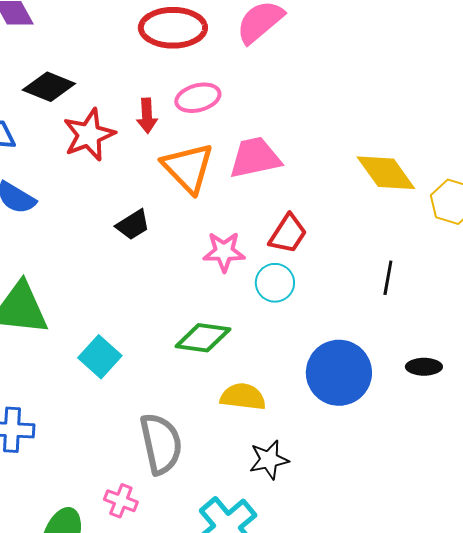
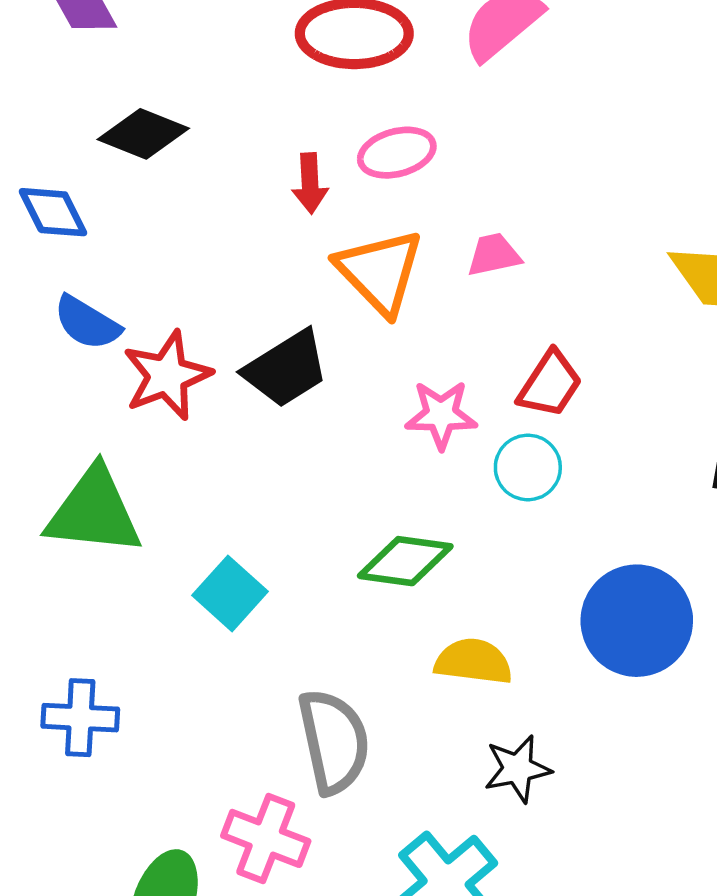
red star: (89, 135) -> (167, 376), moved
pink trapezoid: (255, 158) -> (494, 255), size x0.6
black trapezoid: (133, 225) -> (286, 369), size x1.5
pink cross: (121, 501) -> (266, 838), size x1.5

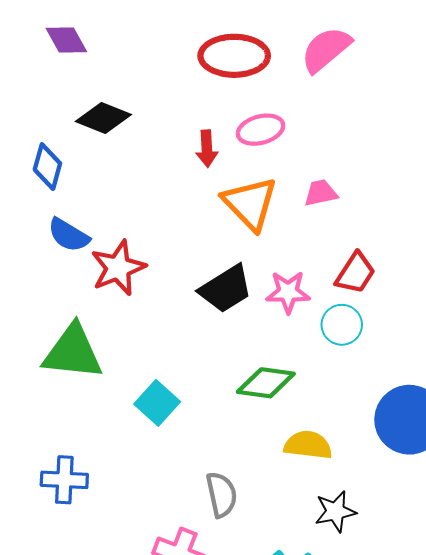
blue diamond: (53, 212) -> (47, 167), turned 42
black trapezoid: (286, 369) -> (226, 289), moved
gray semicircle: (334, 741) -> (222, 495), size x0.7

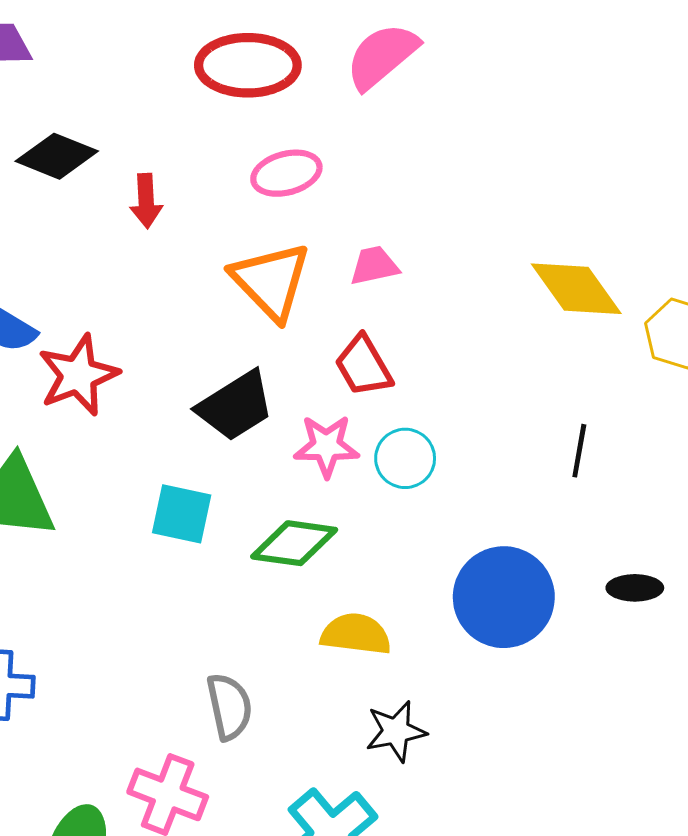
red arrow: (207, 149) -> (146, 201), moved
red trapezoid: (355, 273) -> (363, 366), moved, turned 117
pink star: (288, 292) -> (326, 446), moved
cyan square: (157, 403) -> (182, 514), moved, turned -30

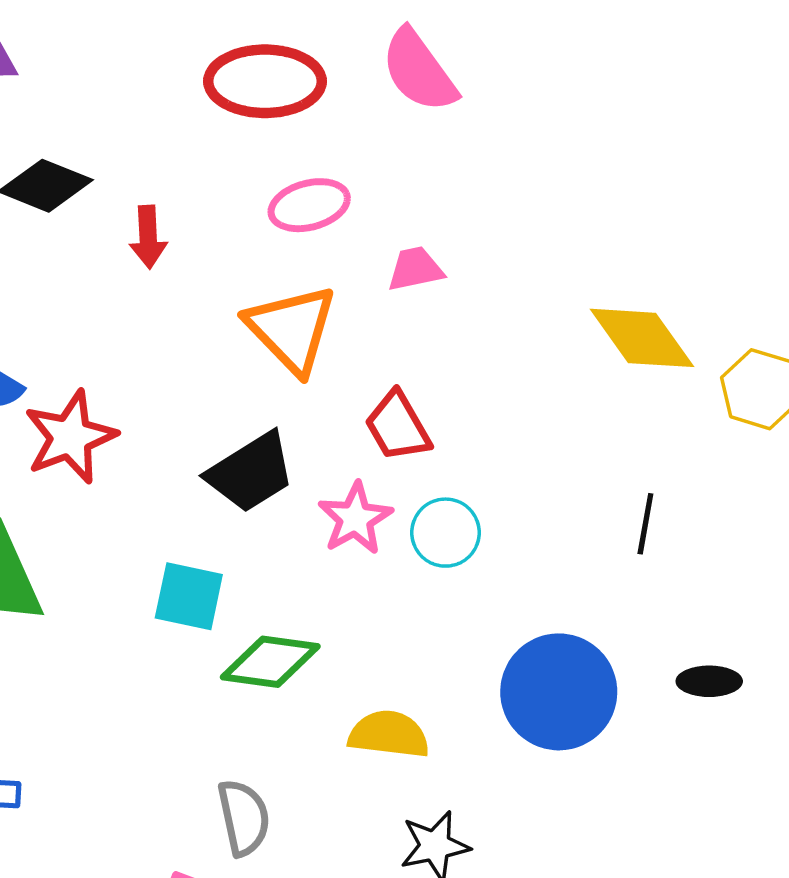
pink semicircle: (382, 56) -> (419, 71), turned -86
pink trapezoid: (374, 266) -> (415, 269), moved
pink star: (326, 446) -> (355, 518), turned -30
green diamond: (294, 543) -> (270, 662), moved

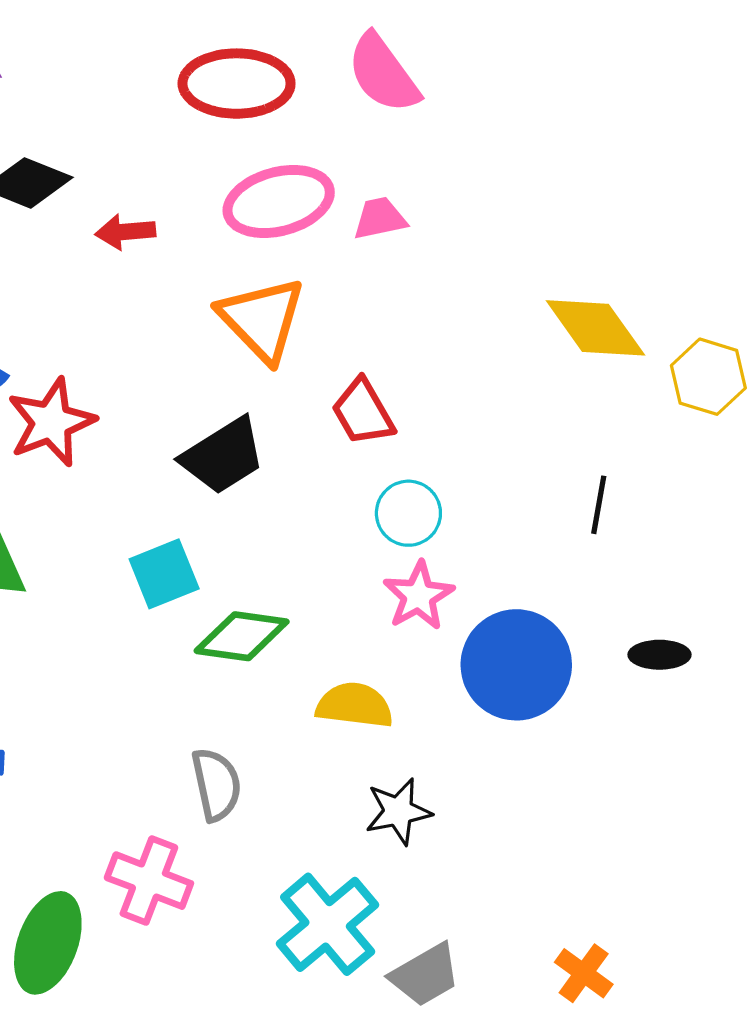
pink ellipse: (309, 205) -> (279, 201), size x1.4
red arrow: (148, 237) -> (125, 232), turned 88
pink trapezoid: (415, 269) -> (380, 218), moved
pink star: (355, 518) -> (419, 596), moved
cyan square: (189, 596) -> (164, 574), turned -34

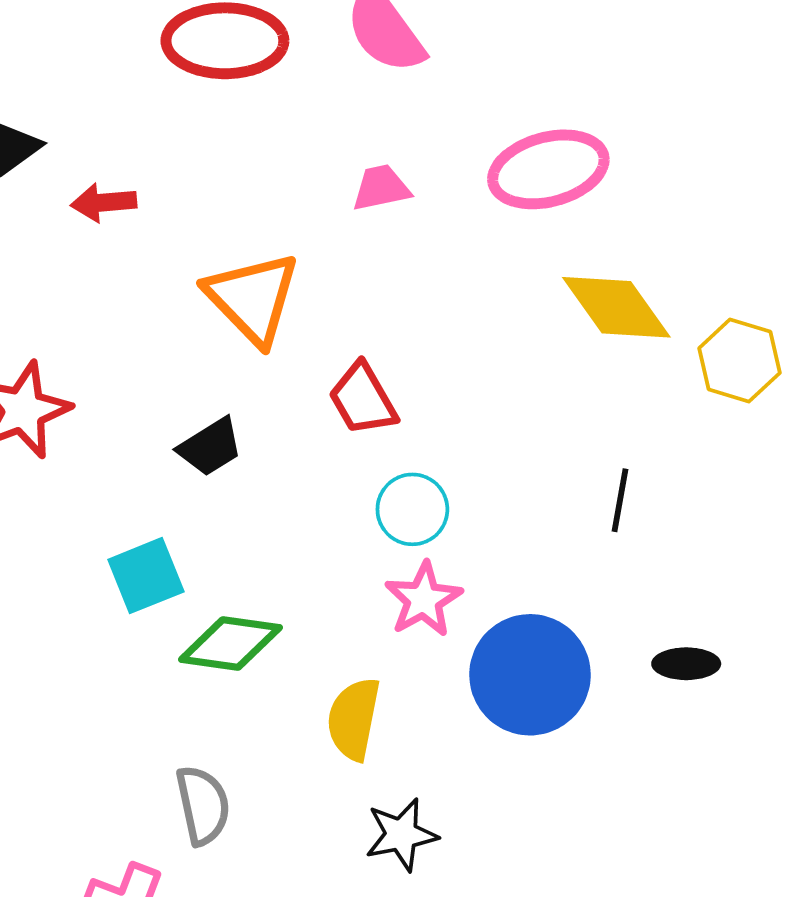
pink ellipse: (279, 201) -> (548, 169), moved
black trapezoid: (223, 456) -> (210, 447), size x0.7
yellow semicircle: (355, 705) -> (354, 719), turned -86

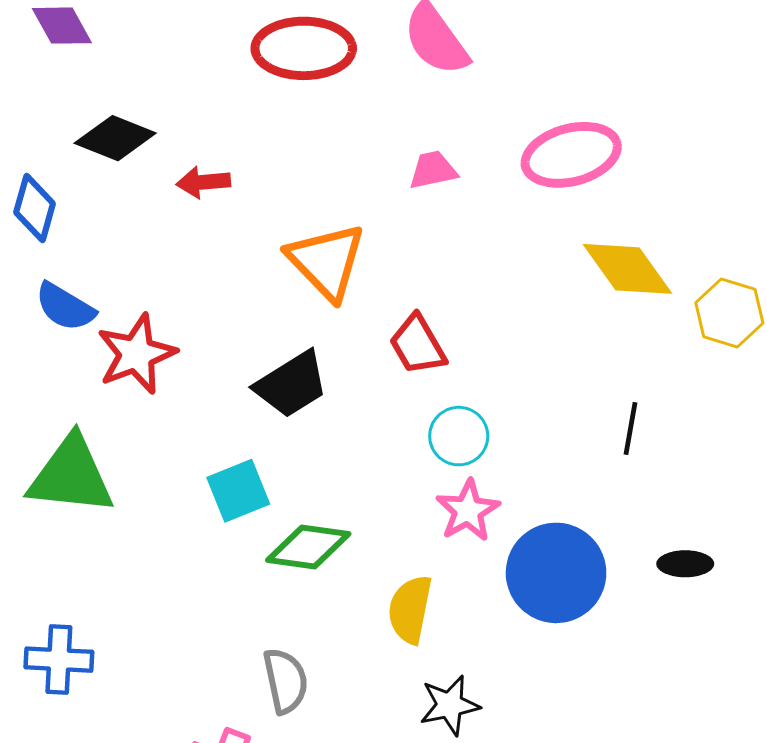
black trapezoid: (210, 447) -> (292, 384), size x1.4

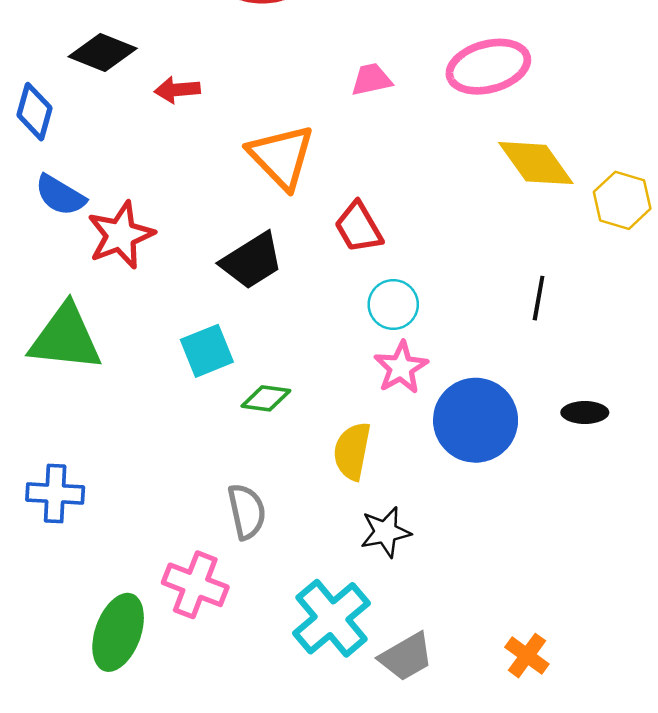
green diamond: (308, 547) -> (266, 398), size x0.7

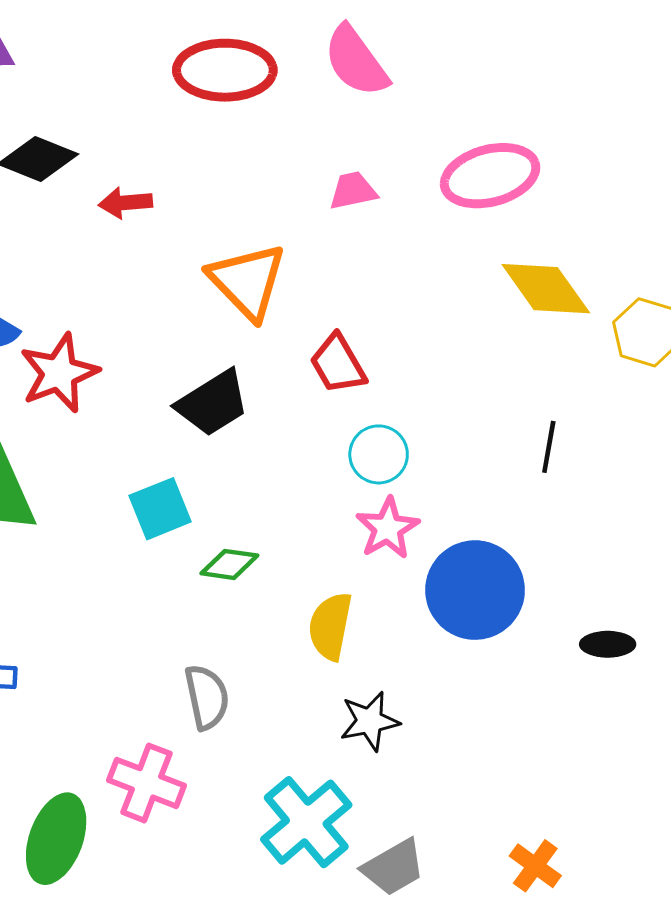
black ellipse: (585, 412) -> (608, 644), moved

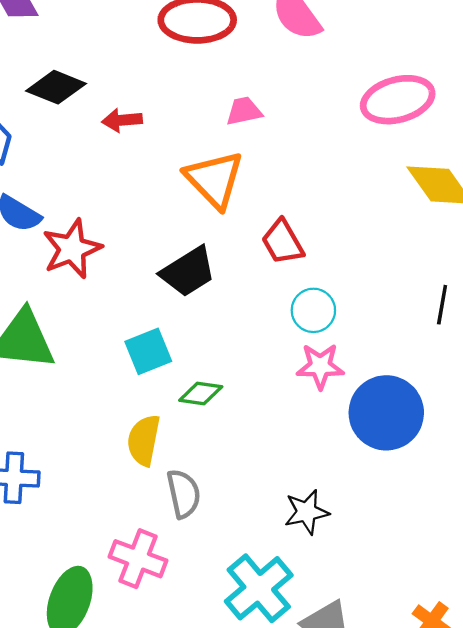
pink trapezoid: (353, 191) -> (244, 111), moved
pink star: (388, 528) -> (320, 366), turned 30
yellow semicircle: (330, 626) -> (144, 440), moved

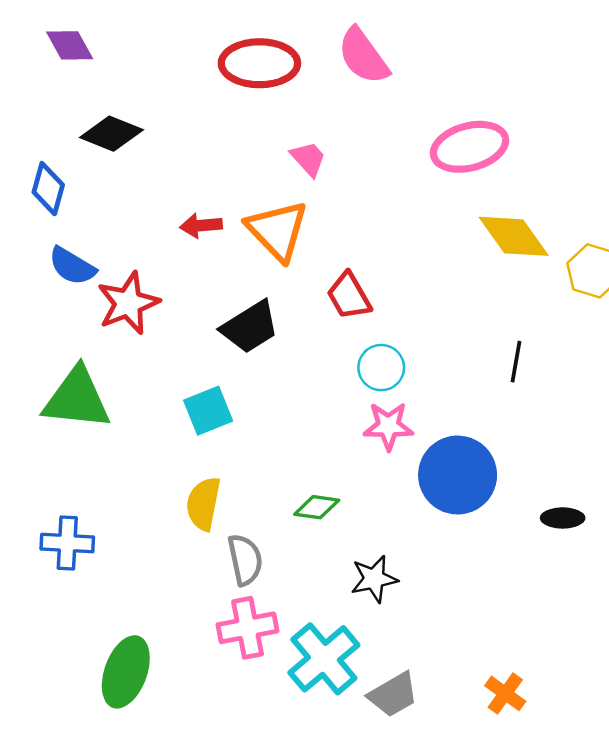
pink trapezoid: (244, 111) -> (308, 159), turned 60
red arrow: (122, 120) -> (201, 226), moved
green diamond: (201, 394) -> (317, 507), moved
pink cross: (138, 559) -> (248, 628), moved, turned -32

